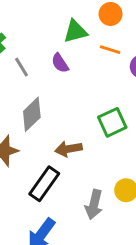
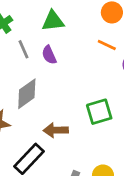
green triangle: (75, 31) -> (53, 21), moved
purple semicircle: (60, 63) -> (49, 55), moved

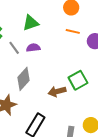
purple semicircle: (49, 55) -> (33, 48), turned 120
brown arrow: (56, 130) -> (57, 91), moved

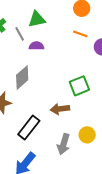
gray line: (14, 48) -> (20, 34), moved
brown arrow: (57, 91) -> (60, 109), moved

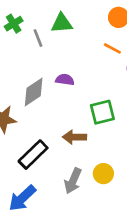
purple semicircle: (36, 46) -> (65, 80), moved

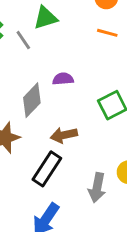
brown arrow: (74, 137) -> (64, 135), moved

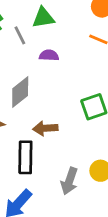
purple semicircle: (63, 79) -> (49, 55), moved
black rectangle: (47, 169) -> (25, 157), turned -40

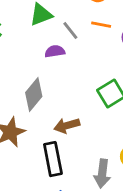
gray line: (20, 35) -> (70, 30), moved

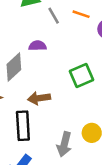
purple semicircle: (55, 51) -> (38, 46), moved

